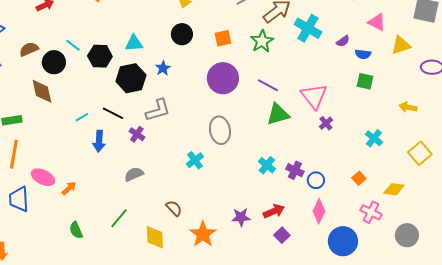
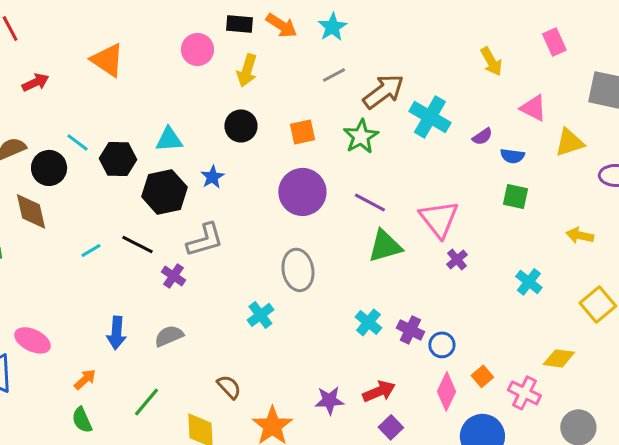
blue arrow: (99, 141) -> (117, 333), moved
orange square: (359, 178) -> (482, 376), moved
orange arrow: (69, 188) -> (85, 379), moved

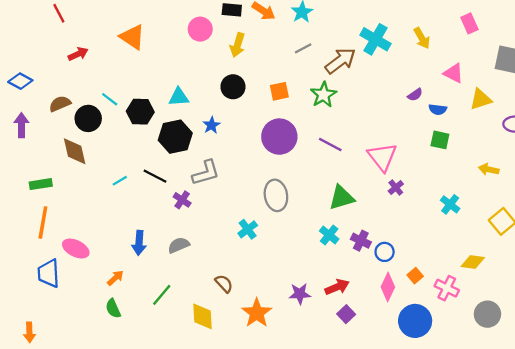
cyan cross: (430, 117) -> (375, 39), moved
green triangle: (385, 246) -> (342, 198), moved

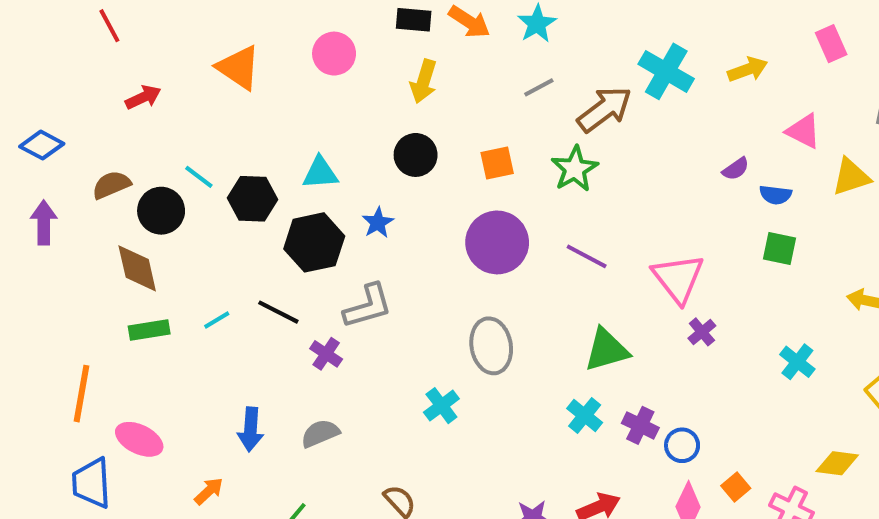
pink circle: (200, 29) -> (334, 54), moved
yellow arrow: (422, 38) -> (748, 69), turned -80
green rectangle: (41, 184) -> (149, 330), moved

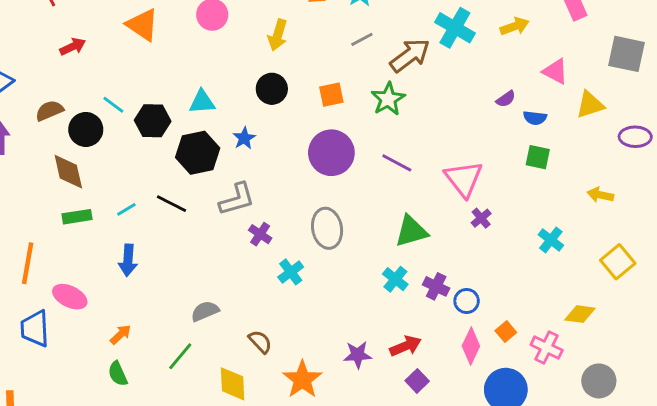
purple cross: (326, 354) -> (260, 234), moved
blue arrow: (251, 429) -> (128, 260), moved
gray semicircle: (320, 433) -> (205, 311), moved

